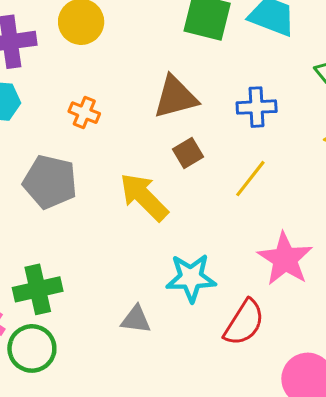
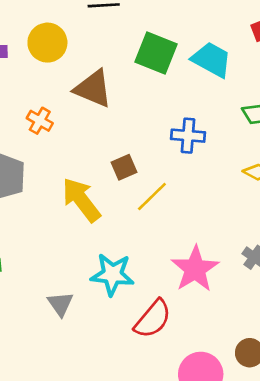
brown triangle: (175, 97) -> (93, 89), moved, turned 30
yellow line: (250, 179) -> (152, 196), moved
gray triangle: (136, 320) -> (60, 304), turned 40

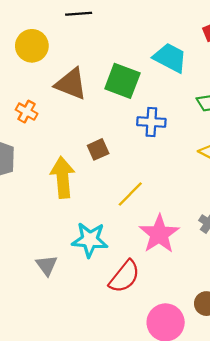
green square: (156, 53) -> (122, 81), moved
yellow line: (152, 196) -> (130, 194), moved
yellow arrow: (81, 200) -> (63, 177), turned 33

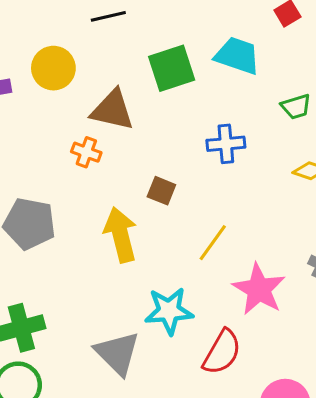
green square: (122, 81) -> (172, 68), moved, turned -30
orange cross: (27, 112) -> (86, 152), moved
brown square: (98, 149) -> (161, 191), turned -35
gray triangle: (47, 265) -> (117, 353), size x1.6

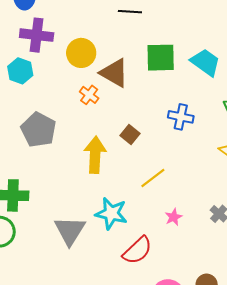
yellow circle: (53, 68) -> (81, 53), moved
pink star: (259, 289) -> (174, 217), size x0.5

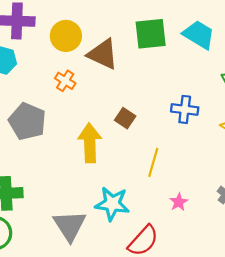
orange cross: (89, 95) -> (65, 81), moved
blue cross: (181, 117) -> (185, 109), moved
yellow line: (153, 178) -> (153, 162), turned -32

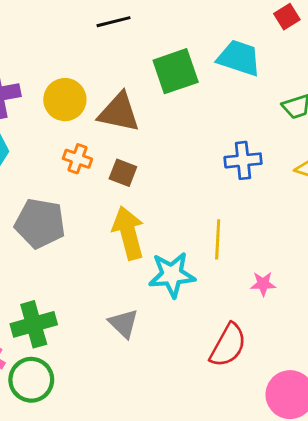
brown square: (125, 118) -> (123, 173), moved
pink star: (179, 202) -> (263, 284), turned -30
cyan star: (112, 204) -> (172, 275), moved
gray triangle: (70, 226) -> (124, 323), moved, size x0.7

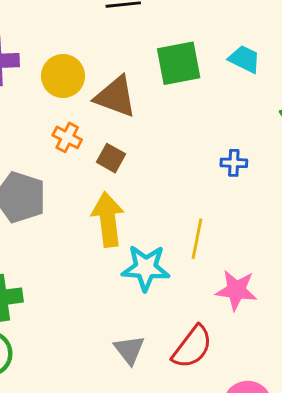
cyan trapezoid: (239, 58) -> (244, 59), size x0.7
blue cross: (243, 160) -> (234, 163), size x0.7
pink star: (263, 284) -> (236, 290), size x1.6
gray triangle: (124, 323) -> (129, 350), moved

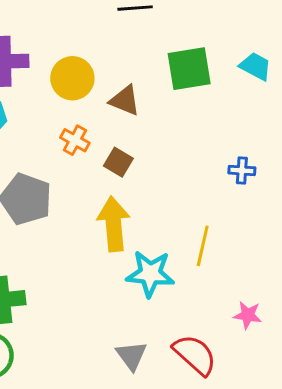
brown triangle: (116, 97) -> (125, 101), size x0.7
pink star: (236, 290) -> (248, 315), moved, size x0.7
red semicircle: (192, 347) -> (195, 355), turned -87

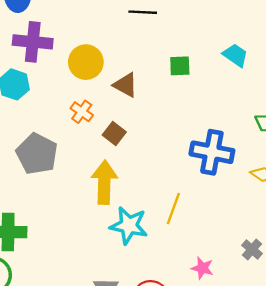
cyan trapezoid: (255, 66) -> (235, 55), moved
green square: (189, 69) -> (180, 66), size x0.6
blue cross: (242, 170) -> (212, 152), size x2.0

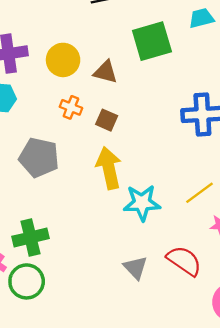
cyan trapezoid: (235, 55) -> (201, 18), turned -35
green square: (180, 66) -> (152, 41), size x1.8
yellow line: (173, 209) -> (200, 193), moved, turned 48

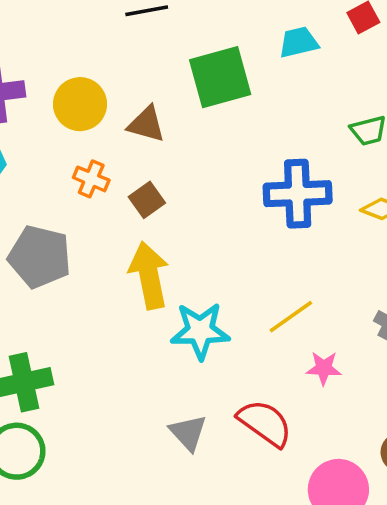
brown square: (107, 120) -> (147, 200), turned 30

